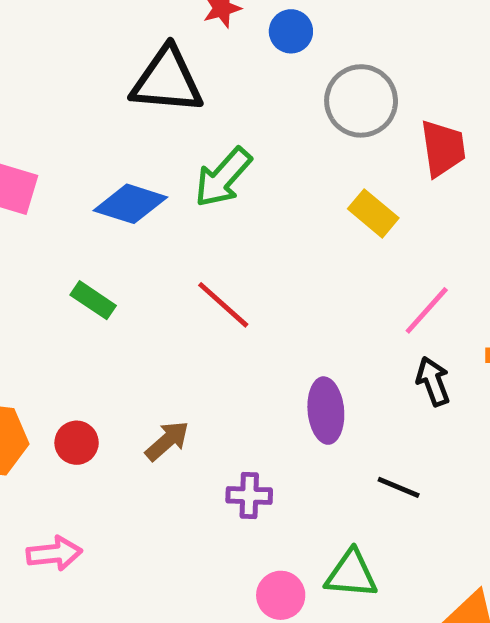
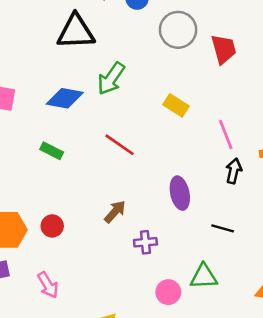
yellow rectangle: (373, 213) -> (176, 105), moved
pink line: (427, 310) -> (226, 134), turned -56
black arrow: (433, 381) -> (234, 171), turned 40
brown arrow: (167, 441) -> (115, 212), moved
pink arrow: (54, 553) -> (48, 285), turned 72

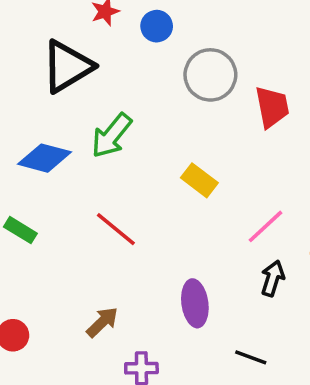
black triangle: (76, 32) -> (67, 66), turned -33
pink line: (226, 134) -> (266, 226), turned 64

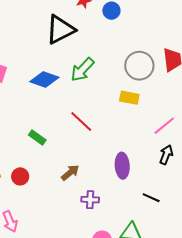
gray circle: (210, 75) -> (139, 66), moved
yellow rectangle: (199, 180) -> (129, 98), turned -30
green rectangle: (20, 230) -> (37, 138), moved

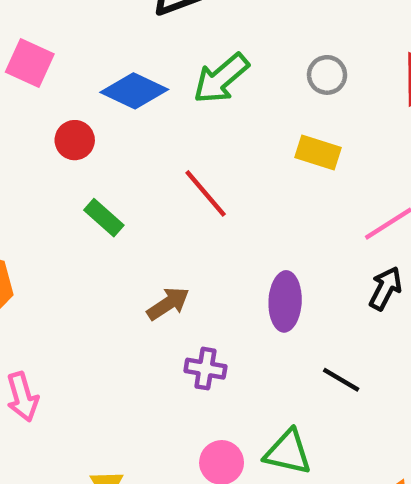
gray circle: (139, 66) -> (327, 75), moved, size x0.6
red circle: (20, 176) -> (75, 140), moved

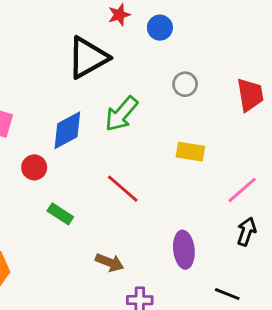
gray circle: (327, 75) -> (185, 84), moved
blue diamond: (134, 91) -> (67, 130), turned -45
brown arrow: (168, 304) -> (110, 262), turned 64

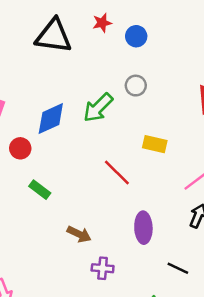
black triangle: (88, 58) -> (54, 36), moved, turned 33
gray circle: (185, 84) -> (136, 86), moved
red line: (123, 189) -> (117, 172), moved

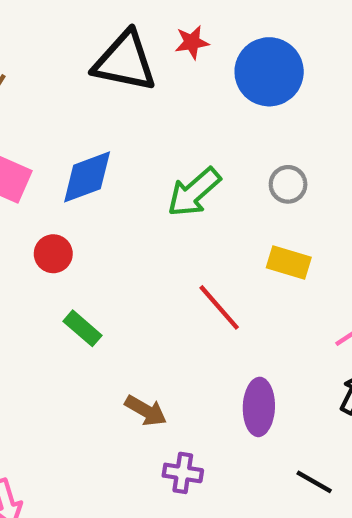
red star: (102, 23) -> (192, 42), moved
blue circle: (136, 36) -> (269, 72), size x1.8
gray circle: (136, 86) -> (288, 184), moved
blue diamond: (51, 118) -> (87, 177), moved

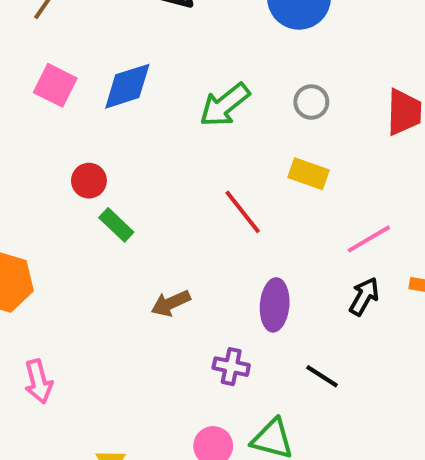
red circle: (53, 254) -> (89, 181), moved
brown arrow: (146, 411) -> (171, 303), turned 123
purple cross: (183, 473) -> (231, 367), moved

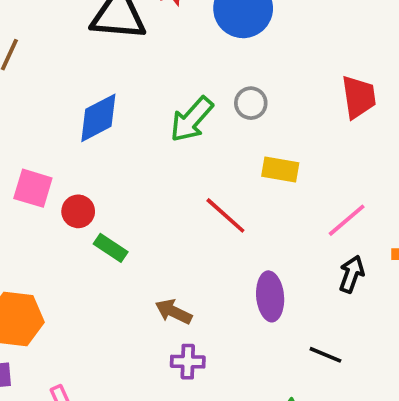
pink square: (55, 85) -> (33, 188), moved
gray circle: (311, 102) -> (251, 103), moved
brown arrow: (171, 303) -> (174, 312), turned 60
purple cross: (231, 367) -> (188, 362), moved

